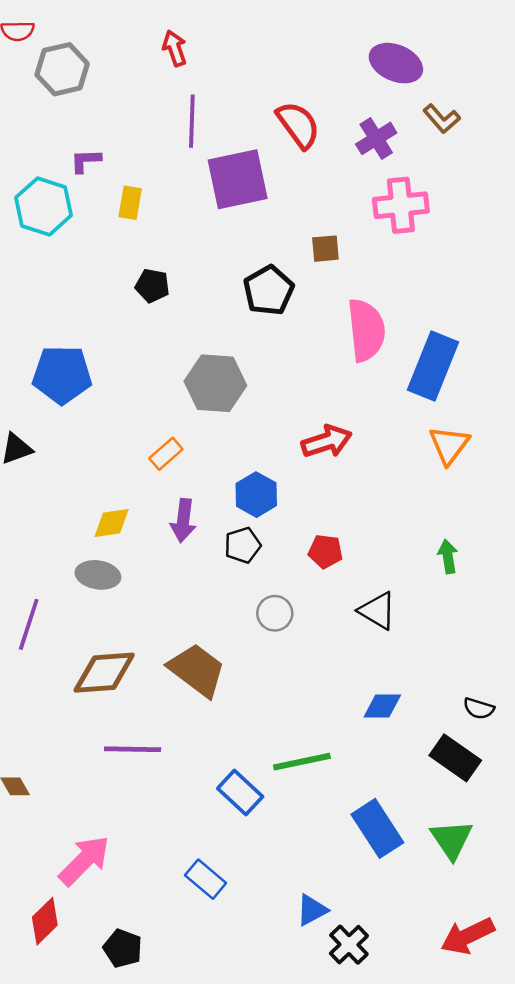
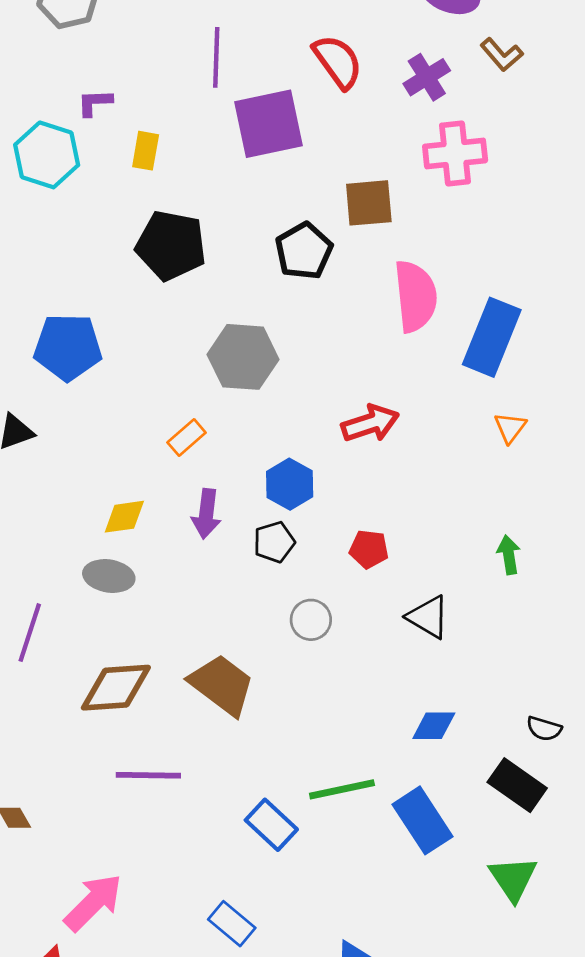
brown square: (325, 249) -> (369, 203), size x1.5
black pentagon: (152, 286) -> (171, 245), size x1.8
orange triangle: (449, 445) -> (510, 428), size x0.7
blue rectangle: (377, 828) -> (423, 820), moved

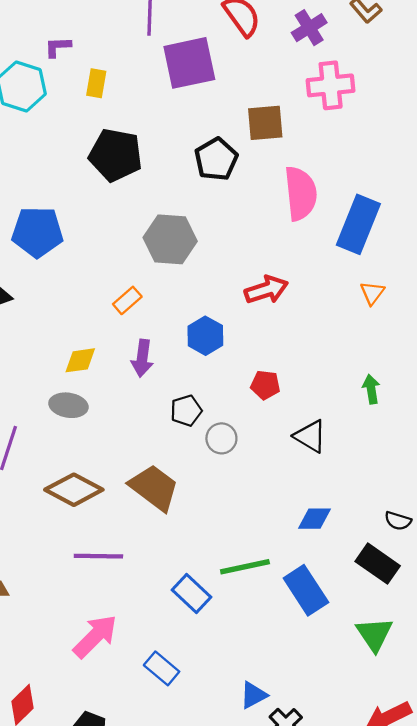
black pentagon: (274, 542) -> (186, 411), moved
brown diamond: (116, 688) -> (74, 490), turned 32
pink arrow: (93, 902) -> (95, 636), moved

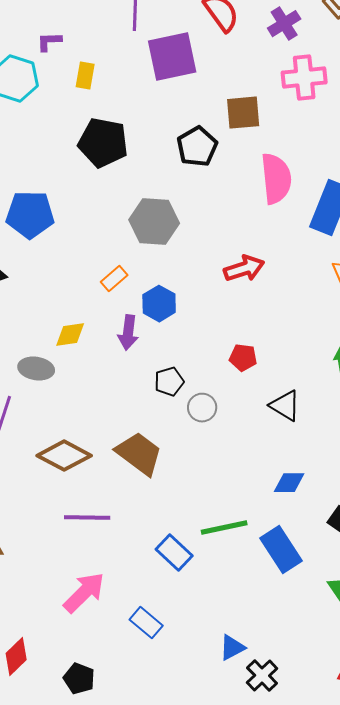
blue hexagon: (205, 336) -> (159, 304), moved
gray ellipse: (68, 405) -> (36, 369), moved

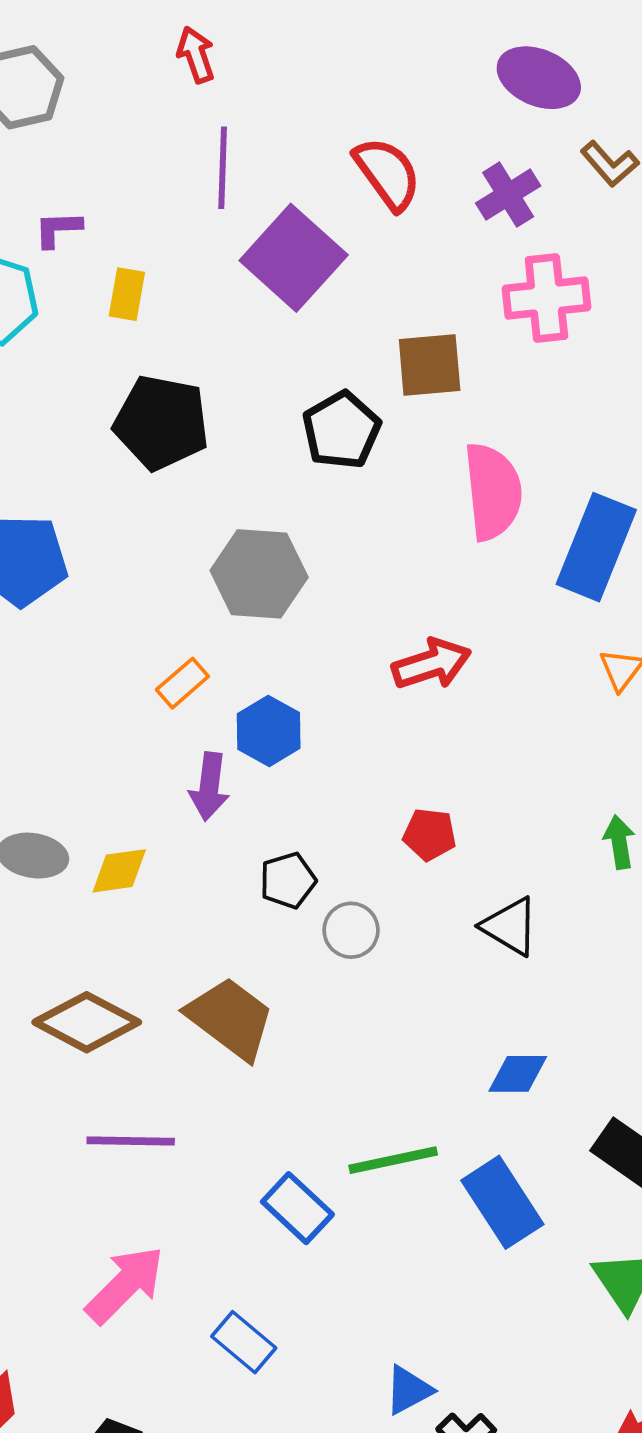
purple square: (172, 57) -> (294, 258), turned -36
yellow diamond: (70, 335) -> (119, 871), moved

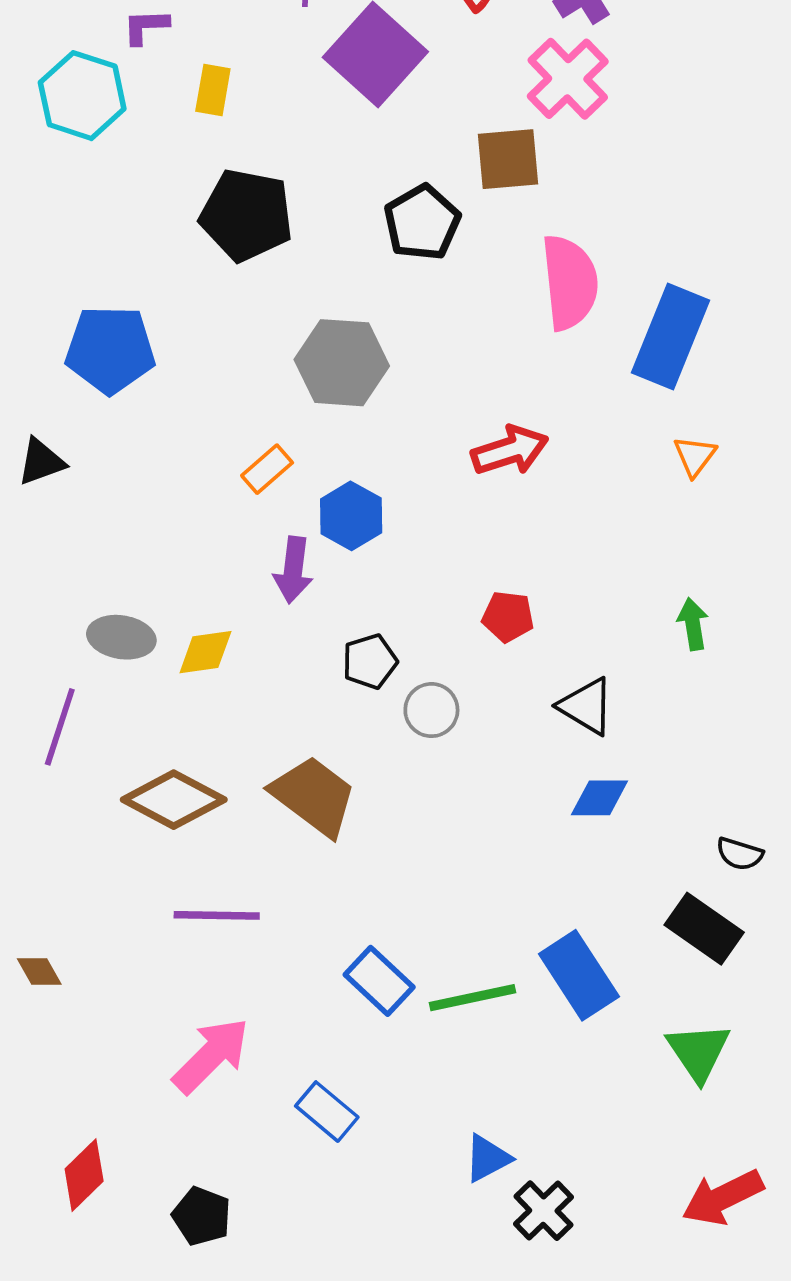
pink cross: (546, 298) -> (568, 79), moved, turned -38
blue diamond: (518, 1074) -> (599, 798), moved
green line: (393, 1160) -> (473, 998), moved

